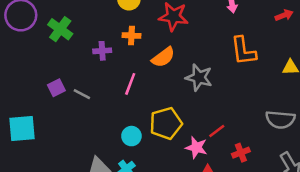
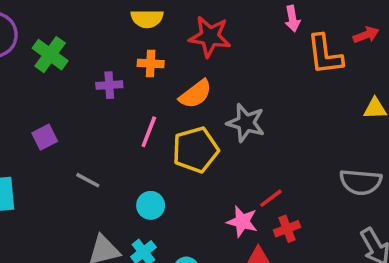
orange L-shape: (243, 51) -> (325, 55), moved
gray line: (82, 94) -> (88, 180), moved
yellow pentagon: (166, 123) -> (195, 150), moved
red cross: (241, 153) -> (287, 229), moved

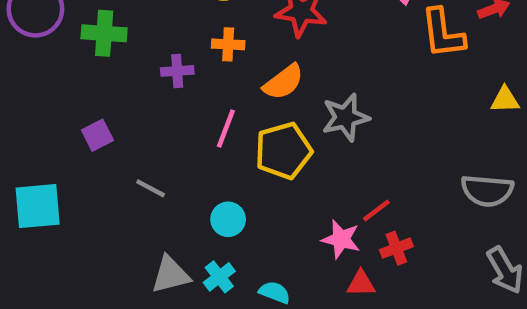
green cross: (50, 55) -> (104, 33), turned -32
gray star: (246, 123) -> (345, 117), turned -30

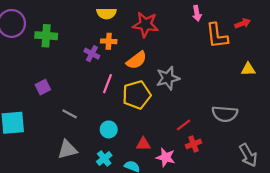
purple cross: (177, 71) -> (92, 54), moved, turned 32
gray semicircle: (487, 191) -> (225, 114), moved
pink star: (341, 239) -> (166, 157), moved
gray triangle: (171, 275) -> (67, 150), moved
red triangle: (361, 284) -> (143, 144), moved

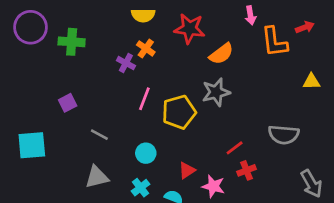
orange cross: (109, 41) -> (146, 48), turned 32
orange semicircle: (137, 60) -> (221, 54), moved
red triangle: (143, 144) -> (187, 170), turned -32

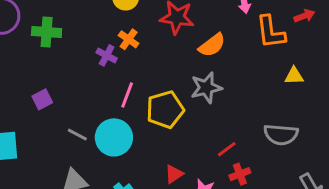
yellow triangle: (311, 82) -> (294, 76), moved
cyan circle: (146, 153) -> (114, 137), moved, size x1.6

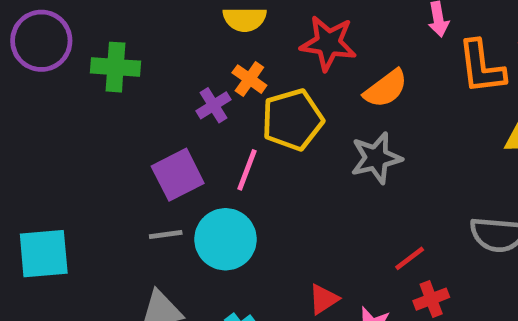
purple cross: (107, 55) -> (214, 105), turned 30
purple square: (42, 99) -> (178, 175), moved, size x1.5
yellow pentagon: (165, 110) -> (292, 120), moved
gray line: (77, 135) -> (166, 234), turned -36

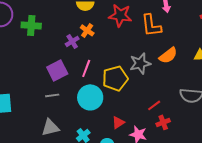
orange L-shape: (481, 67) -> (151, 25), moved
orange semicircle: (386, 89) -> (168, 55), moved
yellow pentagon: (292, 120) -> (115, 78), moved
cyan circle: (225, 239) -> (90, 97), moved

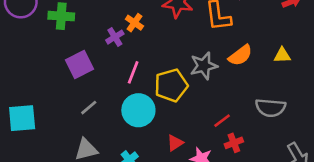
purple square: (57, 70) -> (80, 64), moved
gray line: (52, 95) -> (89, 108), turned -32

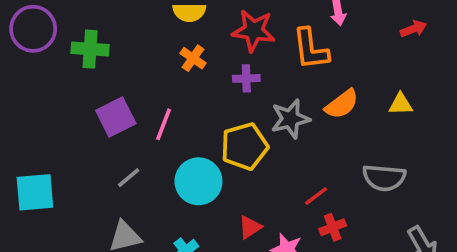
purple cross: (115, 37) -> (246, 78), moved, turned 30
pink line: (133, 72) -> (164, 124), moved

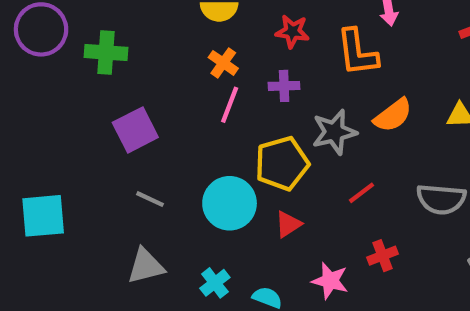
red star: (254, 31) -> (292, 31), size x0.7
pink line: (164, 124) -> (230, 105), moved
gray line: (129, 178) -> (150, 199), turned 65
red line: (316, 196) -> (362, 193), moved
red triangle: (250, 227) -> (288, 224), moved

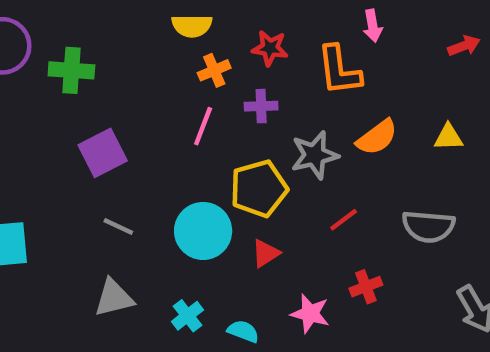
orange cross: (223, 63) -> (214, 70), moved, turned 32

